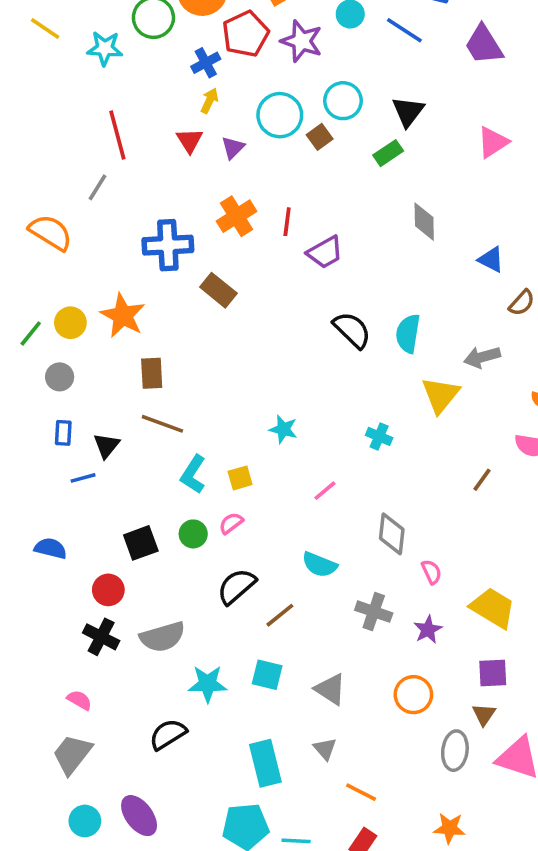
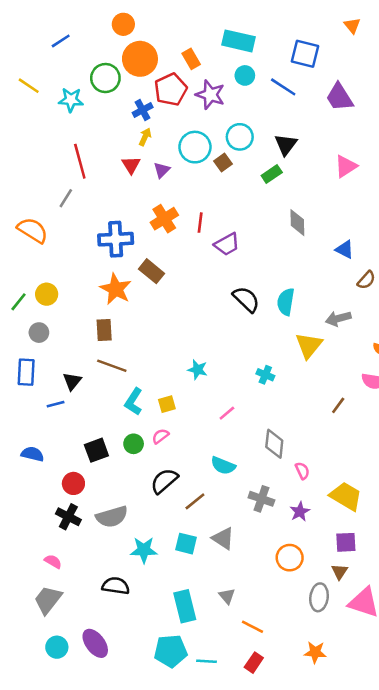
orange star: (123, 316) -> (116, 289), moved
blue rectangle: (63, 433) -> (26, 372), moved, size x1.5
gray triangle: (330, 689) -> (223, 538), moved
black semicircle: (168, 734) -> (116, 586), turned 40

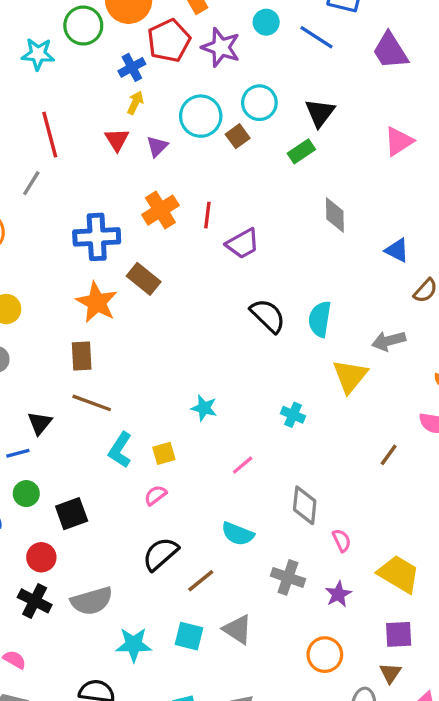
green circle: (134, 444) -> (26, 494), moved

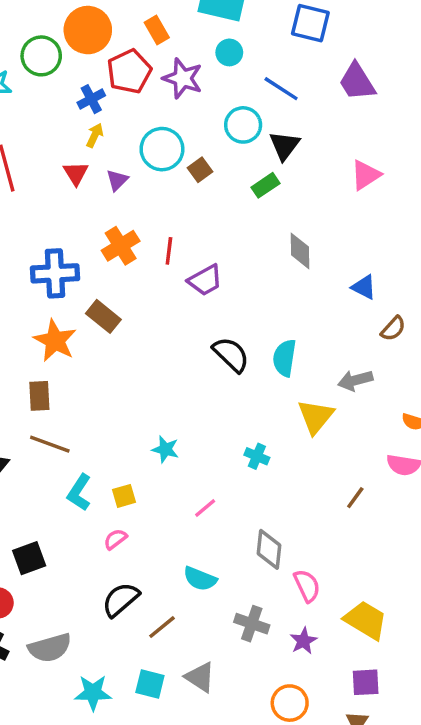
blue line: (316, 37) -> (281, 89), moved
cyan circle: (259, 103) -> (243, 125), moved
pink semicircle: (342, 541) -> (307, 586), size x1.4

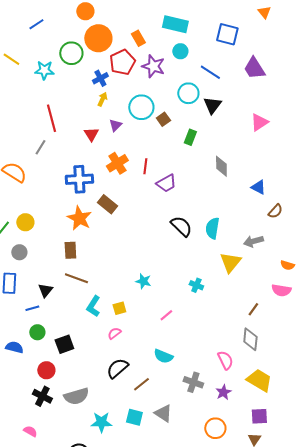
red triangle: (76, 173) -> (91, 134), moved
green rectangle: (266, 185) -> (190, 137), moved, turned -35
gray diamond: (269, 549) -> (250, 339), moved

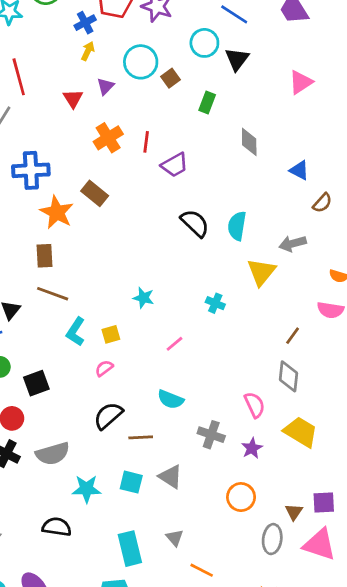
blue cross: (79, 179) -> (31, 170), moved
brown line: (141, 384) -> (141, 437), turned 36
purple square: (259, 416) -> (324, 502), moved

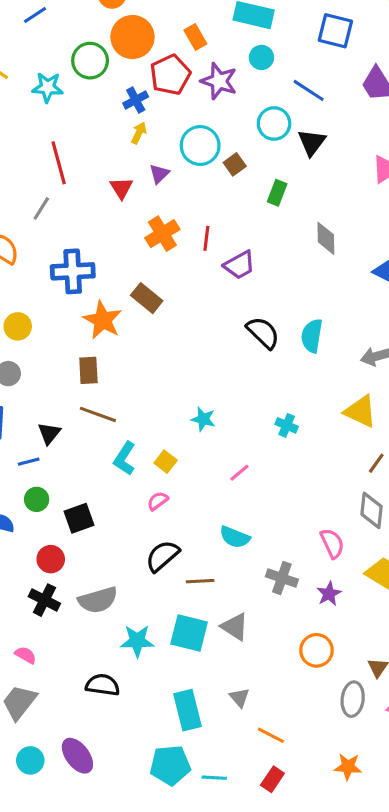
yellow triangle: (261, 272) -> (361, 411), moved, turned -44
yellow square: (111, 334) -> (166, 462), turned -36
cyan square: (131, 482) -> (189, 633), size x1.4

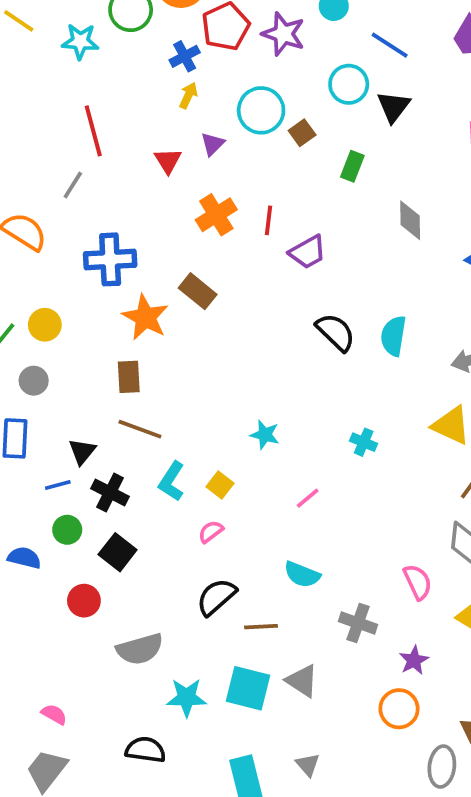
black square: (79, 518) -> (118, 552), turned -32
purple star: (329, 594) -> (414, 660), moved
black cross: (44, 600) -> (110, 493), moved

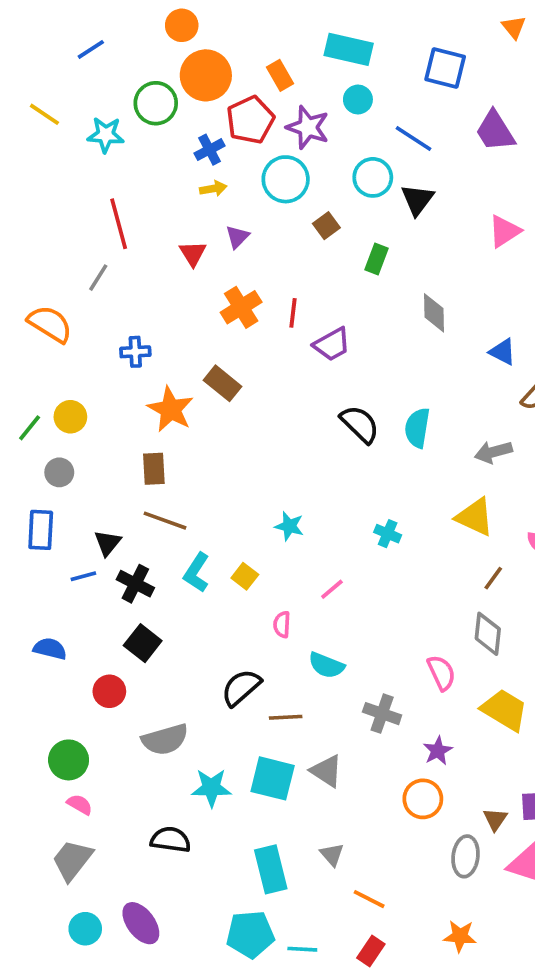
yellow arrow: (188, 95) -> (213, 189), turned 55
cyan circle: (261, 110) -> (286, 179), moved
blue cross: (110, 259) -> (135, 352), size x0.6
green circle: (67, 530) -> (69, 760), moved, size x1.4
pink semicircle: (211, 532) -> (282, 625), moved, turned -50

